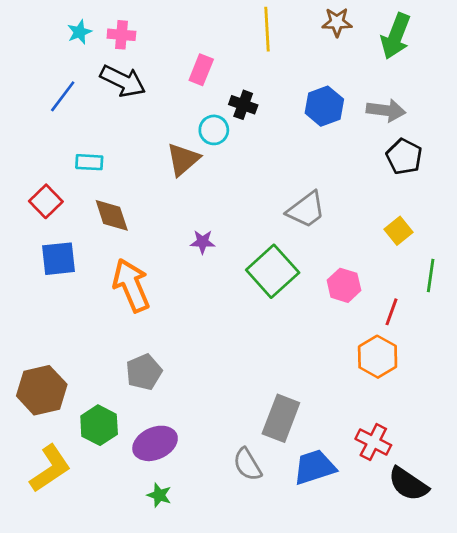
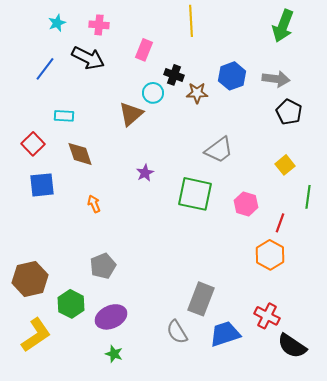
brown star: (337, 22) -> (197, 93), moved
pink cross: (121, 35) -> (99, 25), moved
purple star: (203, 242) -> (145, 173), turned -30
green square: (273, 271) -> (195, 194), turned -36
orange arrow: (131, 285) -> (94, 204), size x0.5

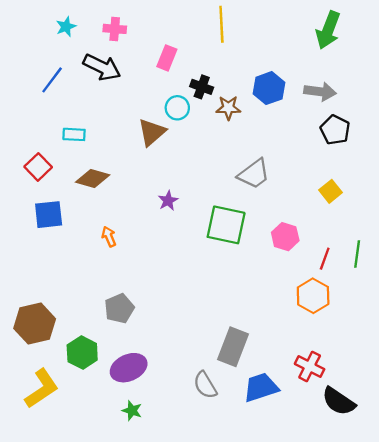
brown diamond: (80, 154) -> (93, 179), turned -56
green line: (308, 197) -> (357, 254), moved

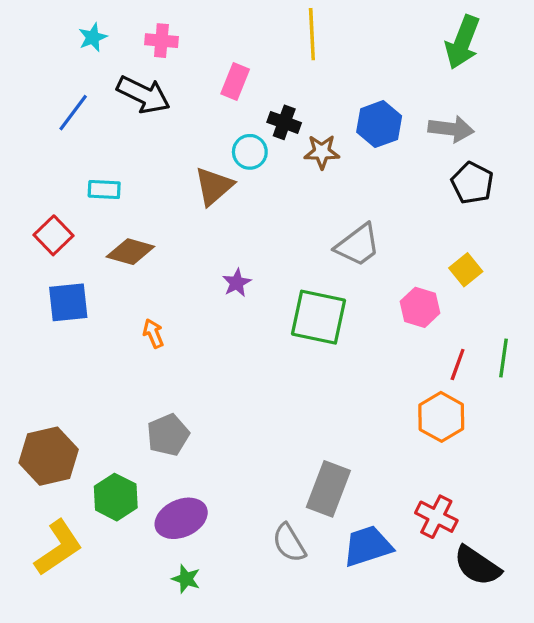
pink hexagon: (285, 237) -> (420, 307), moved

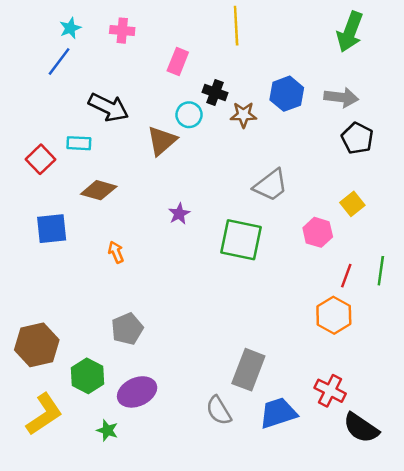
black arrow: (143, 95) -> (109, 107), moved
blue line: (73, 113) -> (59, 62), moved
red square: (54, 235) -> (40, 159), moved
green star: (186, 579) -> (107, 430), moved

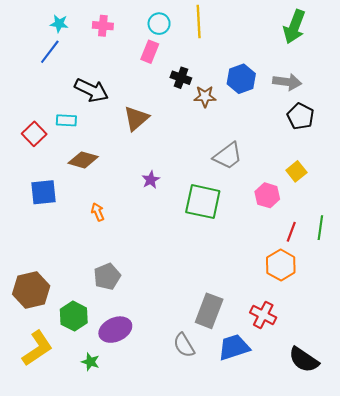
cyan star: (70, 28) -> (59, 24), turned 30
cyan circle: (189, 115) -> (159, 24), moved
red cross: (330, 391) -> (263, 315), moved

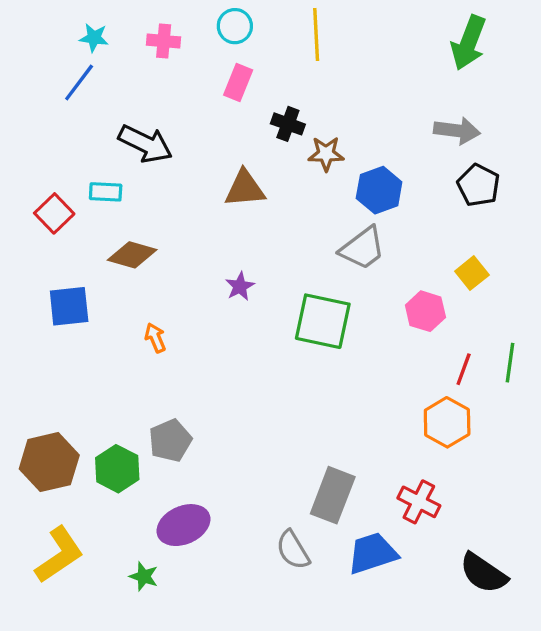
cyan circle: (159, 24) -> (235, 26), moved
blue hexagon: (241, 79) -> (379, 190), moved
brown triangle: (136, 118) -> (245, 189), moved, turned 36
green hexagon: (74, 316) -> (117, 469), moved

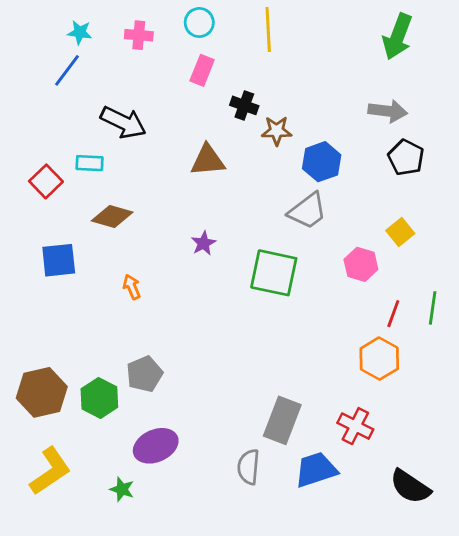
gray semicircle: (293, 550) -> (248, 467), turned 36

